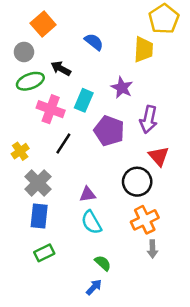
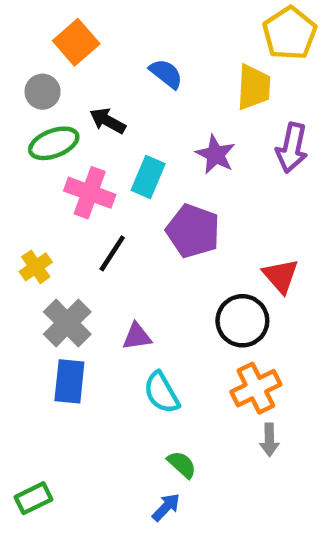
purple arrow: (149, 119) -> (292, 148), moved
purple triangle: (88, 194) -> (137, 336), moved
green rectangle: (44, 253) -> (34, 498), moved

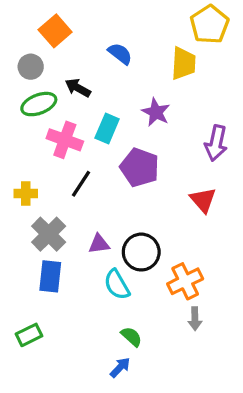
purple arrow: (292, 148) -> (216, 143), moved
yellow cross: (36, 267) -> (26, 193), turned 35
black circle: (242, 321) -> (141, 252), moved
green rectangle: (34, 498) -> (29, 335), moved

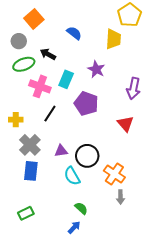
orange cross: (185, 281) -> (114, 174), turned -30
green rectangle: (29, 335) -> (26, 213), moved

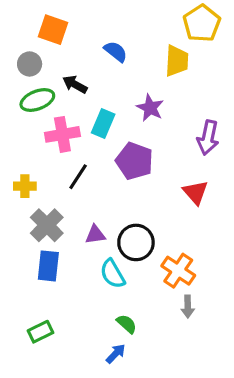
orange square: (34, 19) -> (53, 30), turned -30
pink cross: (40, 86) -> (62, 134), turned -30

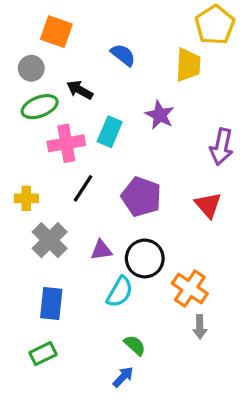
purple pentagon: (134, 161) -> (141, 197), moved
blue rectangle: (48, 266) -> (51, 304), moved
cyan semicircle: (113, 274) -> (120, 292), turned -120

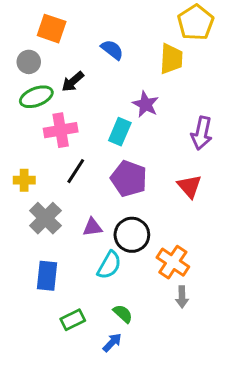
black arrow: (80, 90) -> (73, 82), turned -70
cyan rectangle: (110, 132) -> (120, 132), moved
green rectangle: (43, 354) -> (73, 320), moved

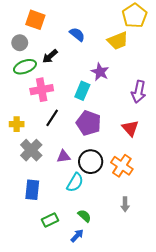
yellow trapezoid: (171, 59) -> (118, 41), turned 65
orange cross: (173, 262) -> (122, 166), moved

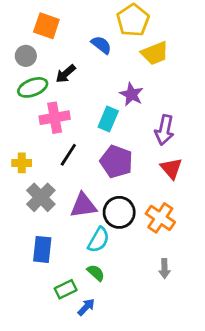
yellow pentagon: (134, 16) -> (133, 20), moved
purple arrow: (139, 92) -> (164, 130), moved
purple triangle: (64, 156) -> (83, 206), size x1.5
green semicircle: (84, 216) -> (96, 273), moved
blue arrow: (77, 236) -> (86, 307), moved

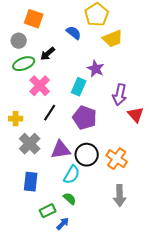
pink cross: (55, 118) -> (40, 86), turned -35
red triangle: (171, 168) -> (136, 115), moved
gray arrow: (164, 269) -> (120, 196), size x1.5

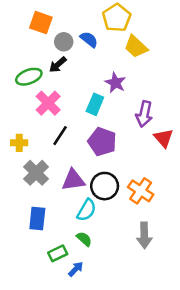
yellow trapezoid: (113, 39) -> (136, 47), turned 65
gray circle: (19, 41) -> (64, 42), moved

